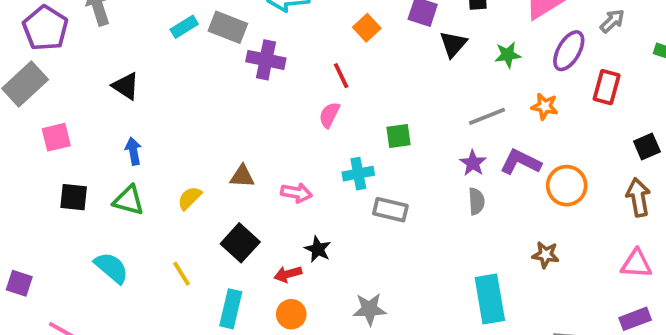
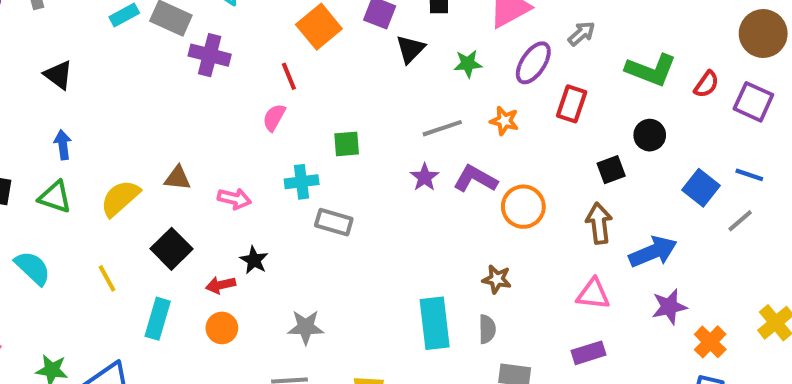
orange square: (367, 28) -> (319, 27), size x1.5
yellow semicircle: (190, 198) -> (120, 198), size x1.5
gray semicircle: (476, 201) -> (487, 329), moved

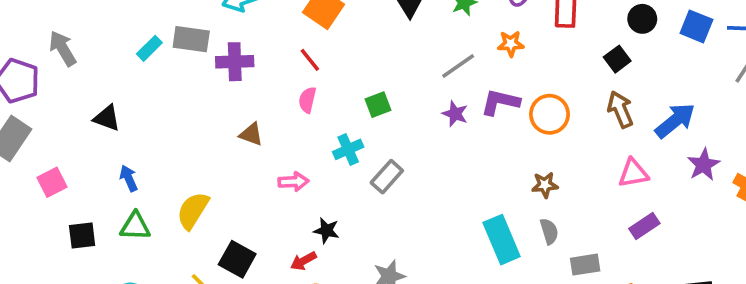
brown triangle: (177, 178) -> (251, 134), moved, turned 30
blue square: (701, 188) -> (696, 26), moved
gray rectangle: (334, 222) -> (387, 177), turned -48
black square: (172, 249) -> (237, 259), moved

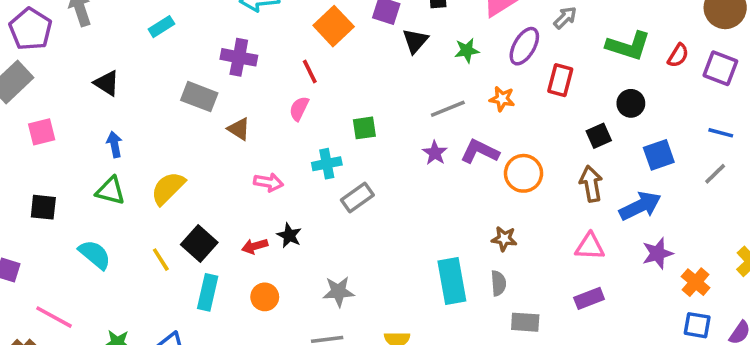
blue square: (696, 26) -> (659, 155), moved, turned 36
gray rectangle: (191, 39) -> (199, 97), moved
black square: (82, 235) -> (43, 207), moved
red arrow: (303, 261) -> (255, 246), moved

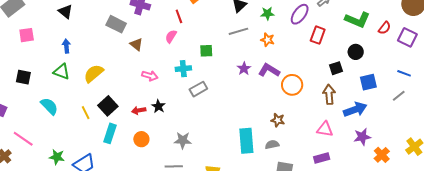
orange star: (502, 99) -> (268, 40), moved
gray line: (448, 109) -> (238, 31), moved
gray semicircle: (498, 283) -> (272, 145), turned -104

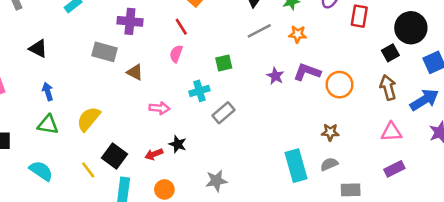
black circle: (356, 52) -> (411, 28), size x1.6

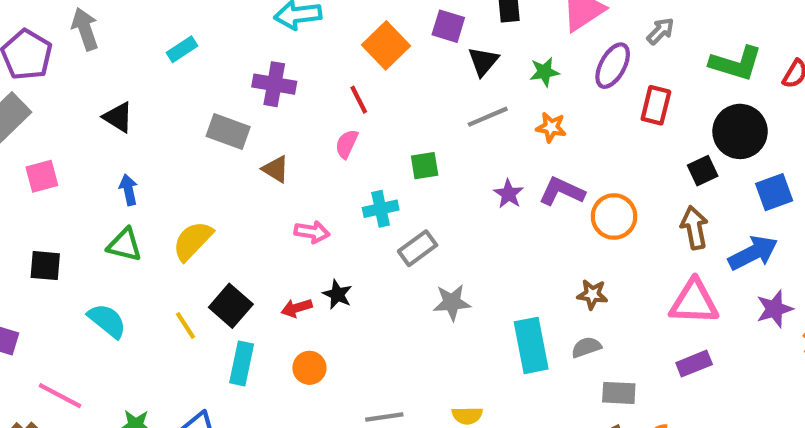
pink triangle: (391, 132) -> (694, 302), size x1.4
gray star: (216, 181) -> (452, 302), moved

